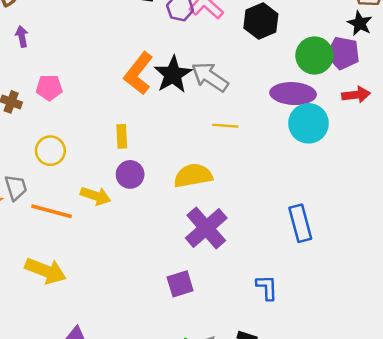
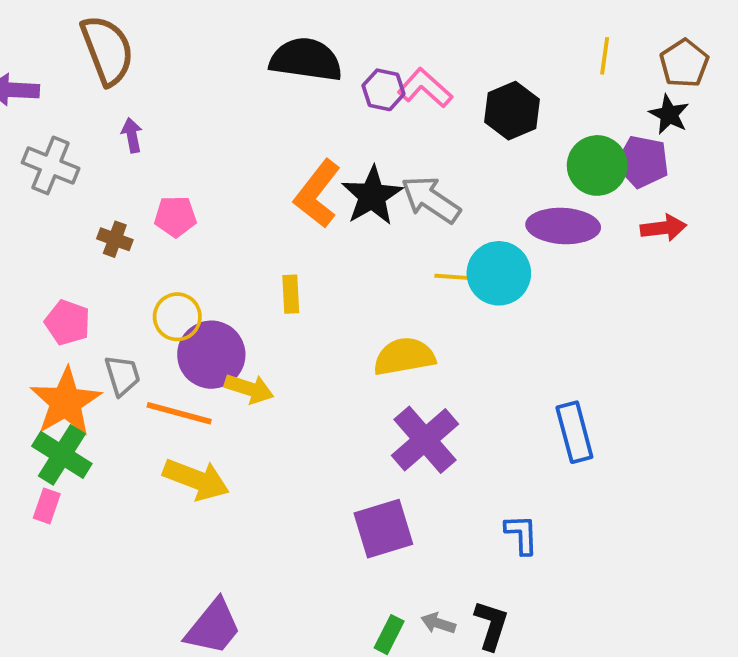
cyan circle: (309, 123) -> (499, 273), moved
purple circle: (130, 174) -> (211, 355), moved, size x1.5
yellow arrow: (46, 271) -> (196, 479), moved
purple square: (180, 284) -> (383, 529), size x1.4

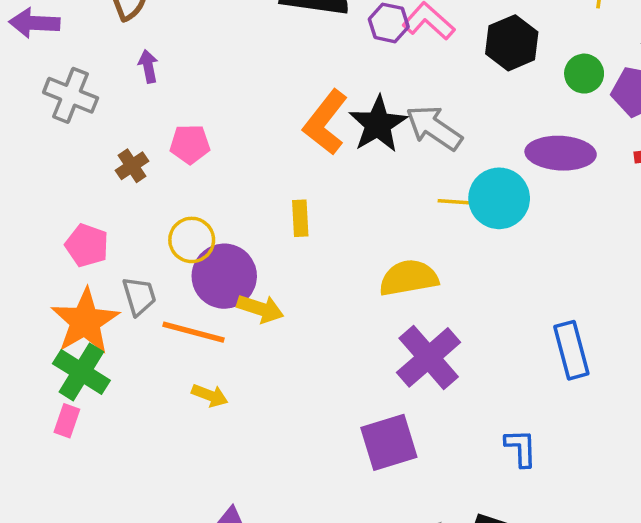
green circle: (597, 165) -> (584, 74), moved, size x0.7
brown cross: (115, 239) -> (132, 166), turned 36
yellow arrow: (196, 479) -> (210, 395), size x0.6

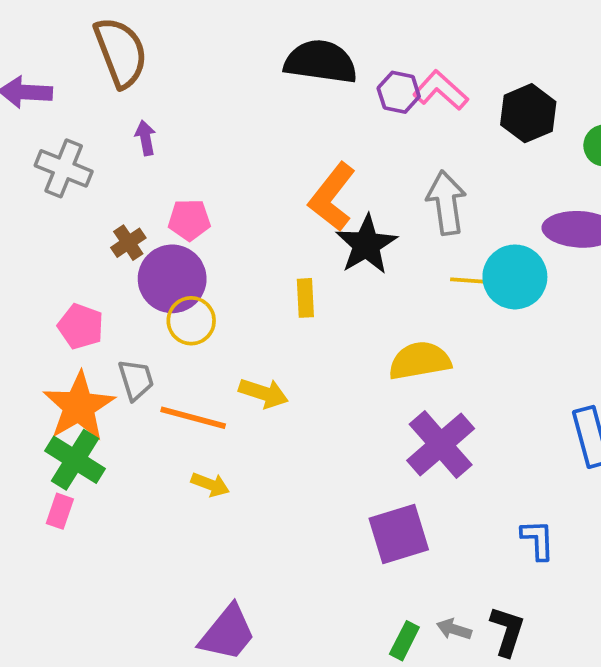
black star: (378, 124) -> (366, 245), moved
gray arrow: (434, 128) -> (446, 203), turned 48
purple circle: (224, 276) -> (172, 279), moved

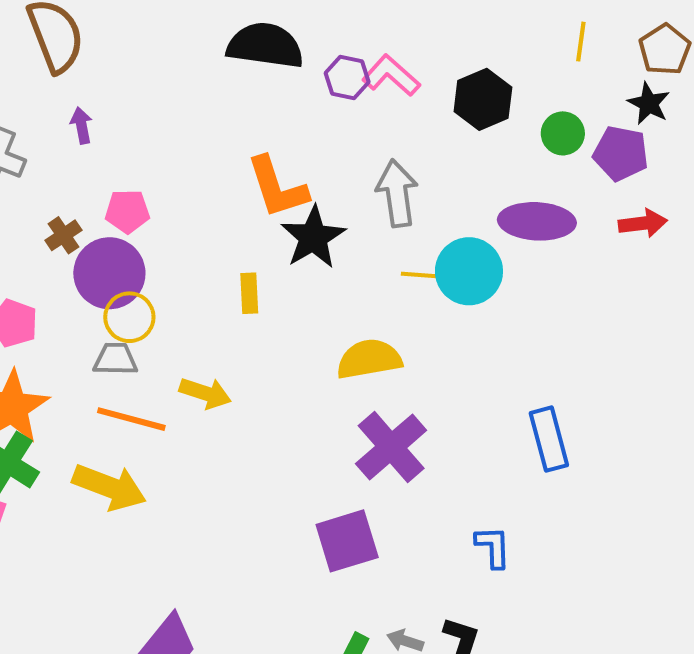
orange L-shape: (332, 197) -> (277, 187), turned -56
gray trapezoid: (136, 380) -> (115, 359), moved, turned -72
yellow arrow: (210, 485) -> (109, 487), moved, size x1.8

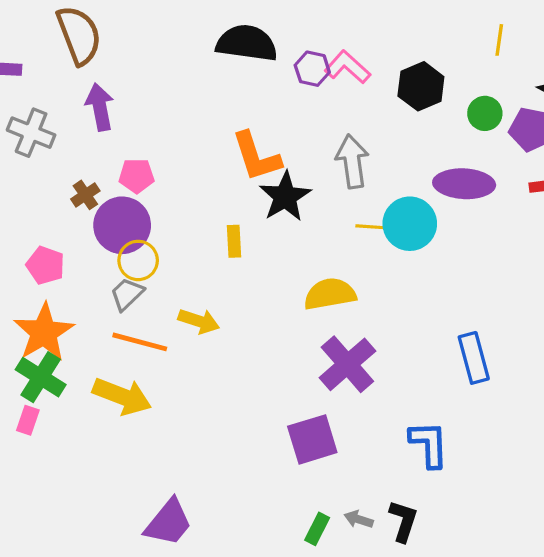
purple arrow: (81, 125) -> (100, 107), size x1.6
gray trapezoid: (115, 359) -> (127, 294), turned -45
blue L-shape: (493, 547) -> (429, 444), size x1.4

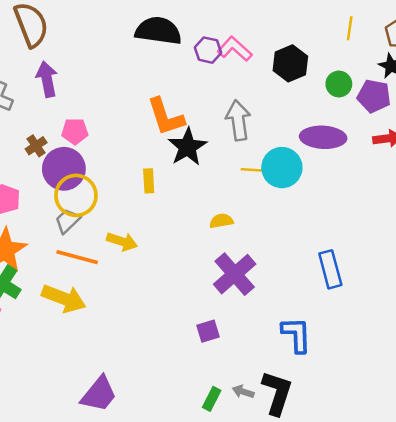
yellow circle: (138, 260) -> (76, 195), size x1.4
yellow semicircle: (330, 294) -> (221, 221), size x0.6
purple square: (312, 439) -> (208, 331), size x0.6
black L-shape: (403, 521) -> (277, 393), size x1.4

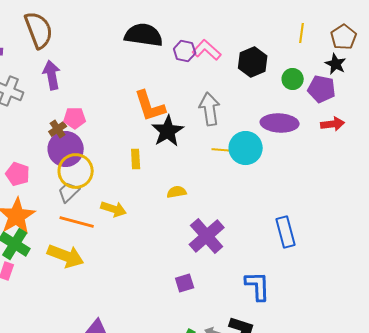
brown cross: (36, 146) -> (58, 129), moved
yellow semicircle: (221, 221) -> (177, 192), moved

